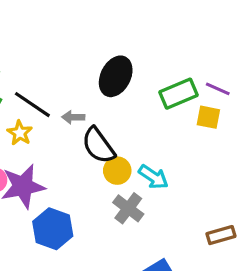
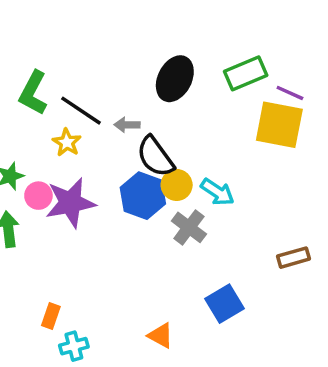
green rectangle: (179, 94) -> (246, 73), moved
yellow square: (208, 117) -> (279, 125), size x1.8
blue hexagon: (53, 229) -> (143, 196), moved

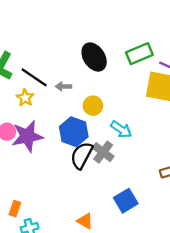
black ellipse: (175, 79) -> (94, 57), turned -60
black semicircle: (155, 157) -> (82, 155), moved, turned 64
yellow circle: (177, 185) -> (93, 106), moved

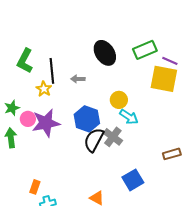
black line: (34, 77) -> (52, 71), turned 50
yellow circle: (93, 106) -> (119, 100), moved

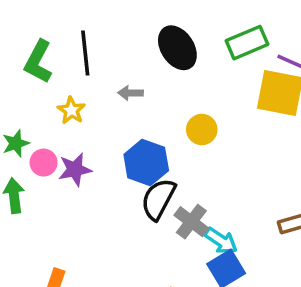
black line: (52, 71) -> (85, 53), moved
cyan arrow: (129, 117) -> (221, 241), moved
purple star: (46, 123) -> (75, 169), size x0.7
gray cross: (113, 137) -> (191, 222), moved

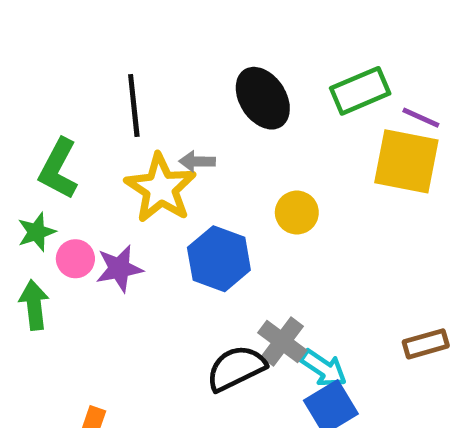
green L-shape: (38, 62) -> (58, 169), moved
yellow star: (71, 110) -> (161, 188), moved, size x1.8
black semicircle: (158, 199) -> (236, 368), moved, turned 36

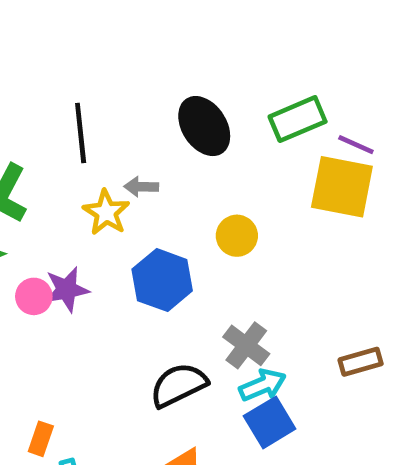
yellow star: (161, 188) -> (106, 212), size x0.7
pink circle: (75, 259) -> (34, 296), moved
gray cross: (282, 341) -> (246, 345), moved
cyan arrow: (324, 368) -> (263, 385), turned -57

